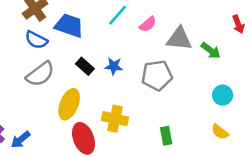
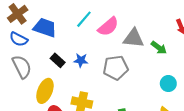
pink semicircle: (148, 24) -> (108, 27), size x1.5
gray semicircle: (40, 74) -> (22, 67), turned -80

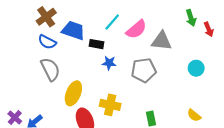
green arrow: (159, 48) -> (191, 18), moved, turned 35
black rectangle: (58, 60) -> (96, 44), moved, turned -32
cyan circle: (168, 84) -> (196, 68), moved

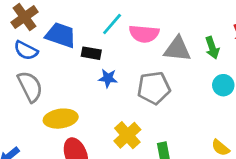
green arrow: (191, 18) -> (212, 48), moved
pink semicircle: (136, 29) -> (144, 34), turned 45
yellow ellipse: (73, 93) -> (61, 119), turned 60
yellow cross: (110, 105) -> (127, 135), moved, turned 36

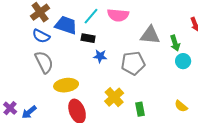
cyan line: (112, 24) -> (91, 16), moved
pink semicircle: (144, 34) -> (118, 15), moved
green arrow: (212, 48) -> (175, 43), moved

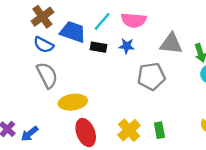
blue star: (100, 56) -> (127, 46), moved
yellow cross: (114, 97) -> (129, 130), moved

